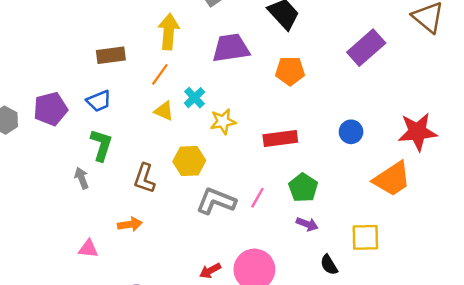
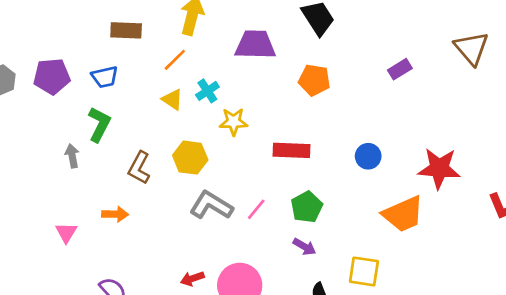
purple rectangle: (366, 48) -> (400, 69), size x0.6
pink triangle: (88, 249) -> (66, 233), turned 45

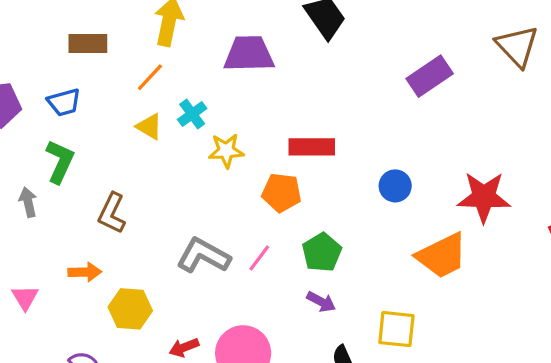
purple rectangle: (400, 69) -> (430, 76), size x1.5
orange pentagon: (314, 80) -> (282, 193), moved
red rectangle: (292, 150) -> (312, 147), moved
yellow hexagon: (190, 158) -> (130, 309), moved

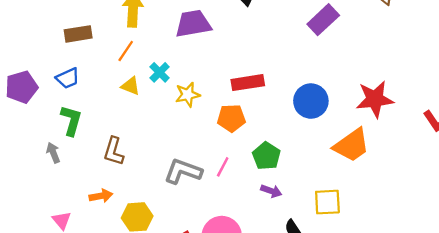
blue circle: (395, 186) -> (311, 101), size x1.5

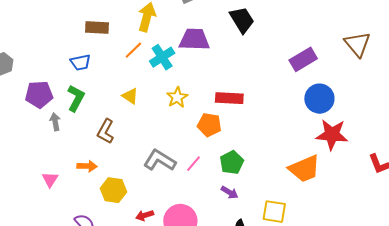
cyan cross: (160, 72) -> (162, 57), moved, size x1.4
yellow triangle: (131, 86) -> (130, 96), moved
purple pentagon: (21, 87) -> (39, 94), moved
yellow star: (188, 95) -> (177, 97), turned -30
blue circle: (311, 101) -> (319, 99), moved

